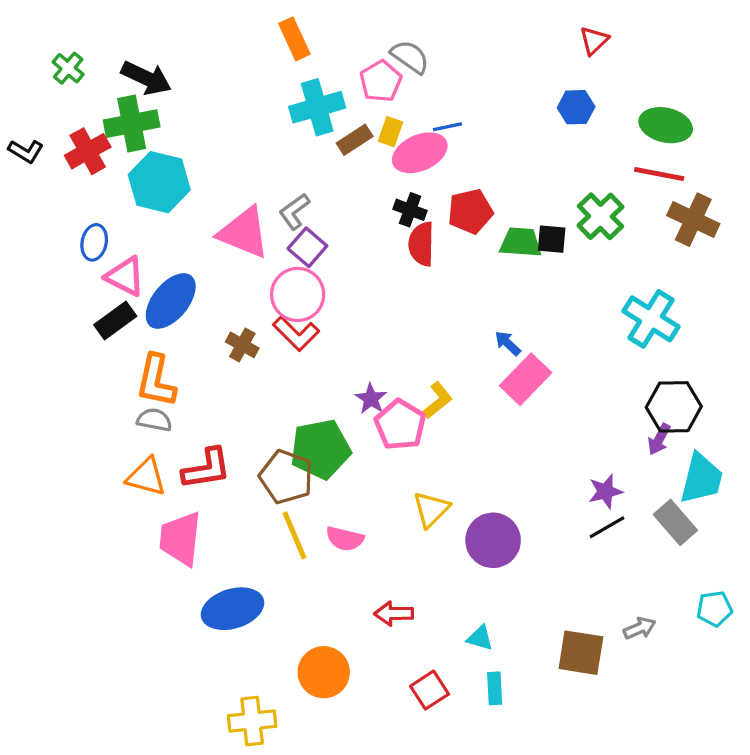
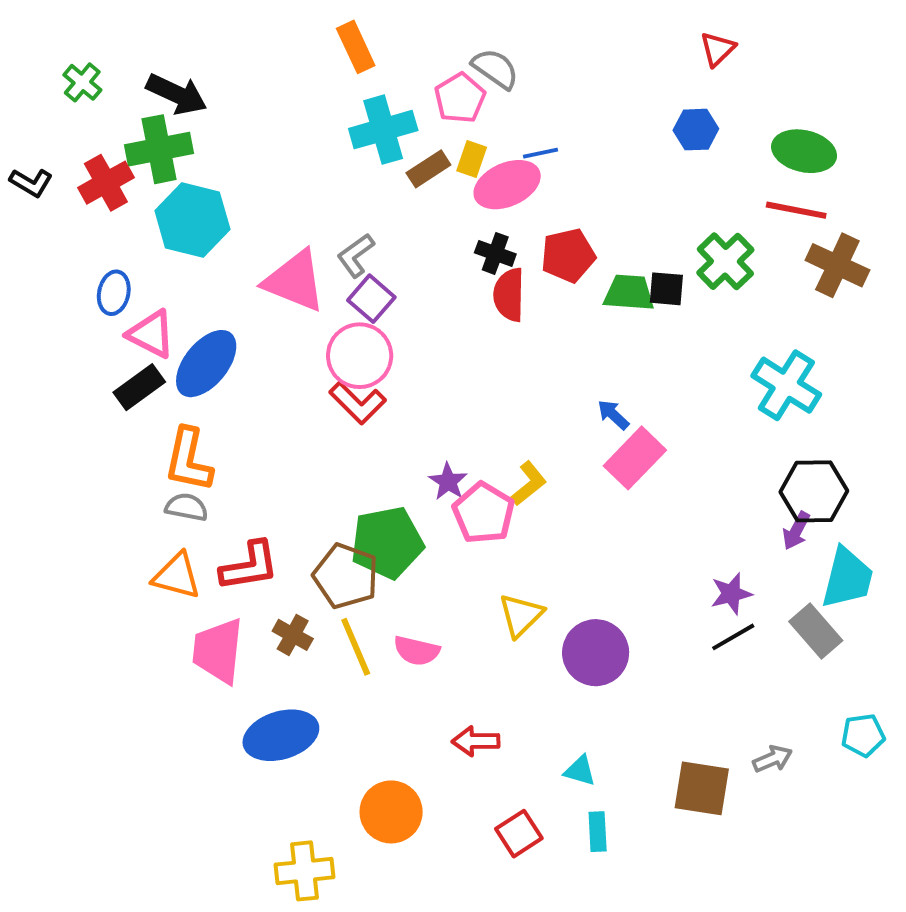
brown cross: (242, 345) -> (293, 635), moved

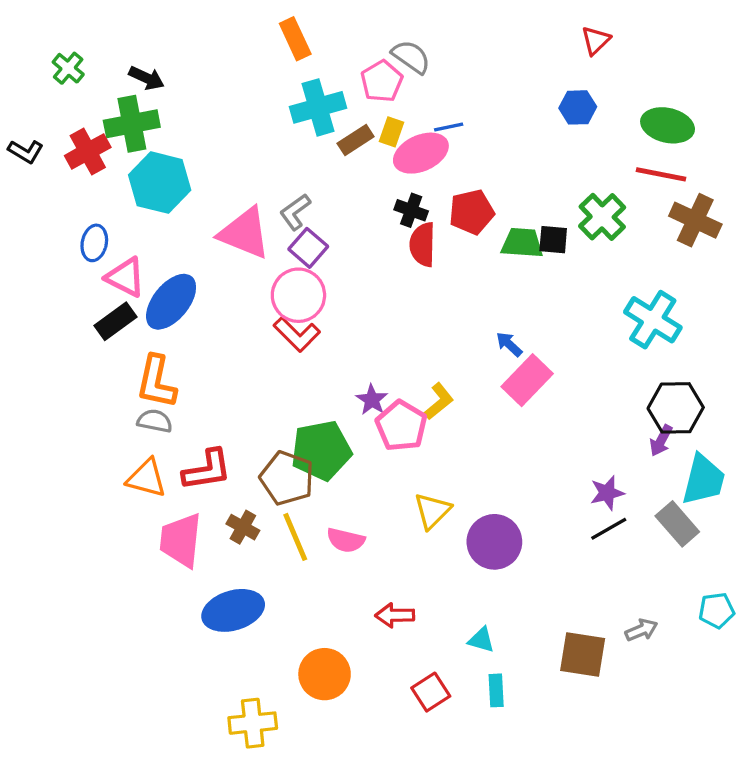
black arrow: (177, 94) -> (147, 78), size x0.7

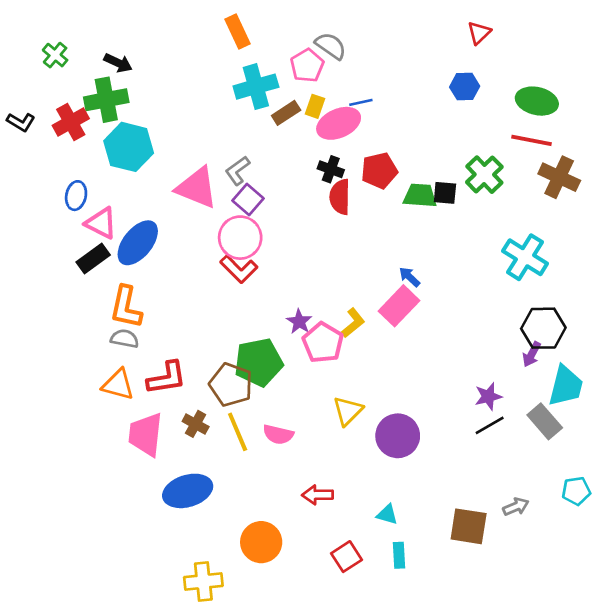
pink rectangle: (527, 380) -> (399, 306), moved

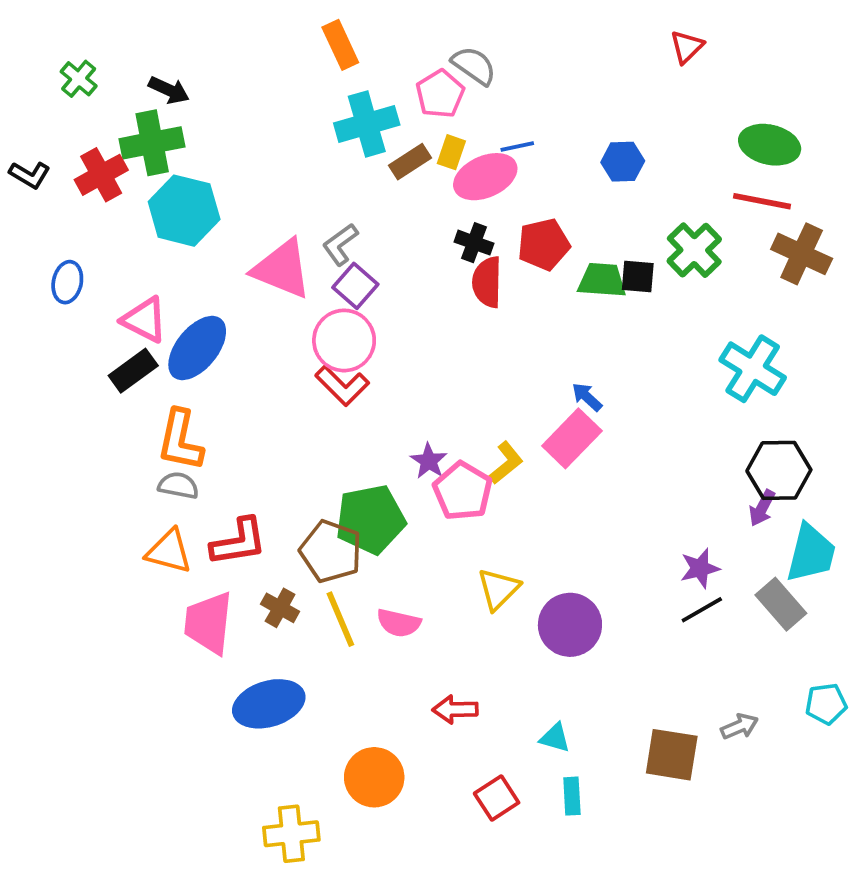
blue hexagon: (465, 87) -> (623, 162), moved
blue ellipse: (76, 196) -> (67, 282), moved

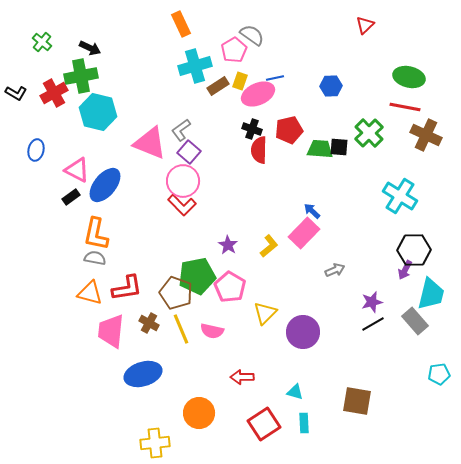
black rectangle: (133, 371) -> (71, 197), size x0.7
pink pentagon: (463, 491) -> (230, 287), moved
gray arrow: (739, 726) -> (335, 270), moved
red square: (497, 798) -> (264, 424), size x1.4

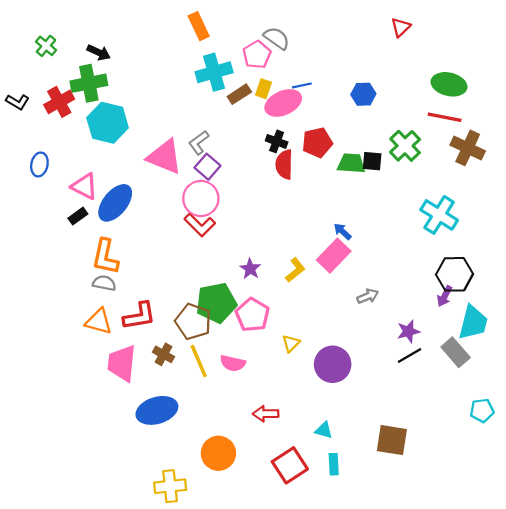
yellow triangle: (265, 313) -> (291, 343), size x0.7

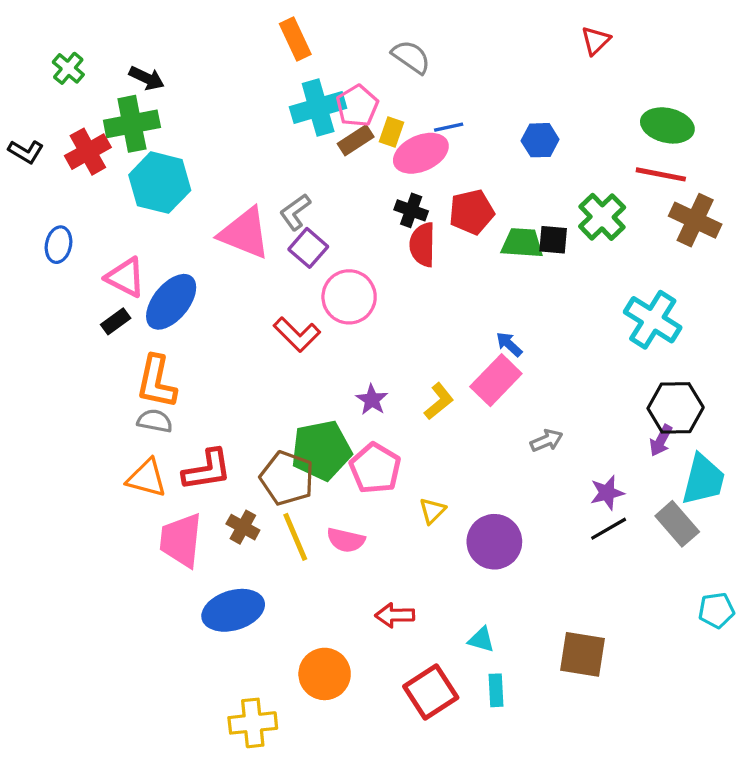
pink pentagon: (257, 55) -> (357, 106), moved
pink circle: (201, 199) -> (349, 297), moved

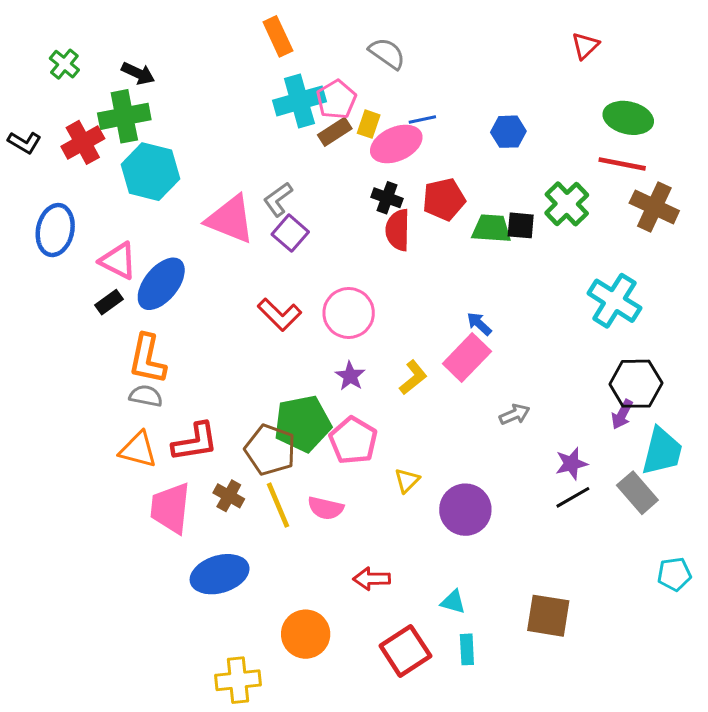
red triangle: (596, 41) -> (585, 46), moved
blue ellipse: (58, 245) -> (55, 230), size x1.5
pink circle: (349, 297) -> (349, 313), moved

